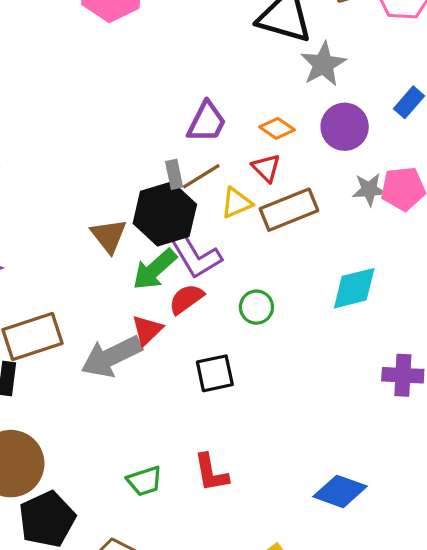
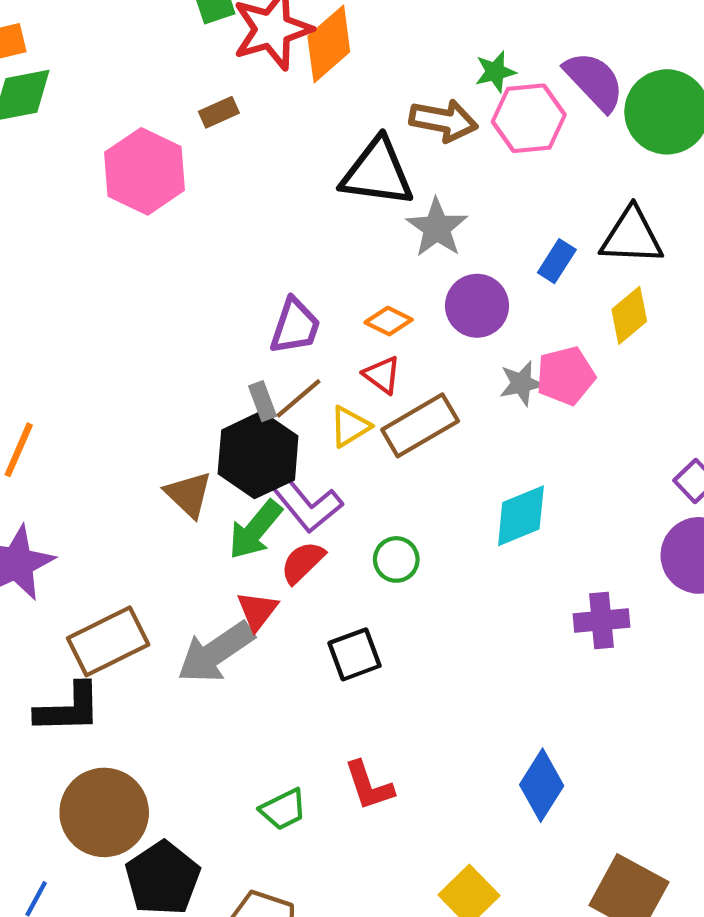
blue diamond: (340, 491) -> (542, 785), turned -69

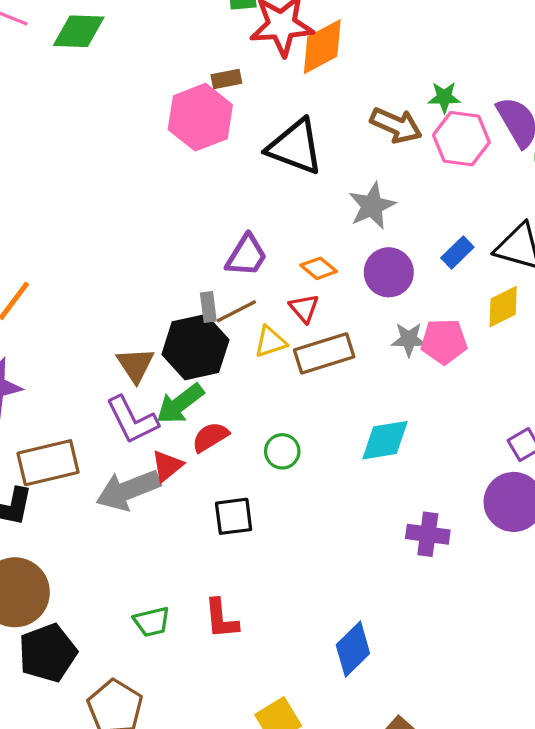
pink hexagon: (144, 171) -> (200, 117), moved
black triangle: (377, 173) -> (295, 147), moved
purple L-shape: (307, 504) -> (132, 420), moved

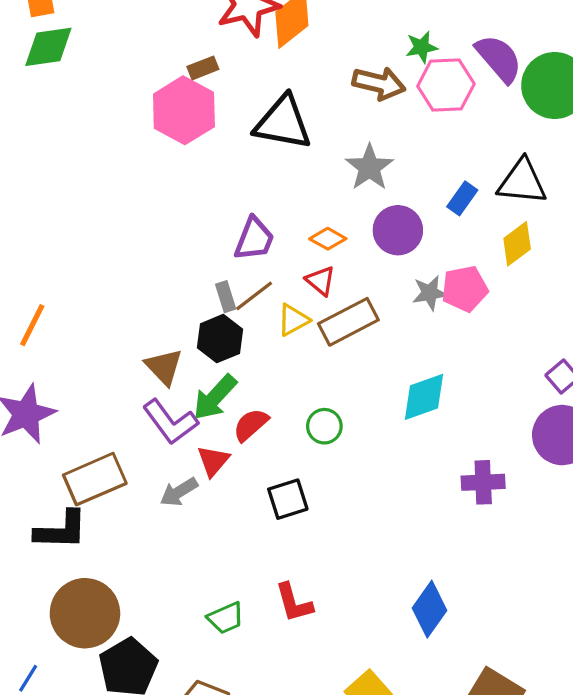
black hexagon: (195, 347) -> (220, 339), size x0.7
gray arrow: (128, 490) -> (179, 492), size x0.6

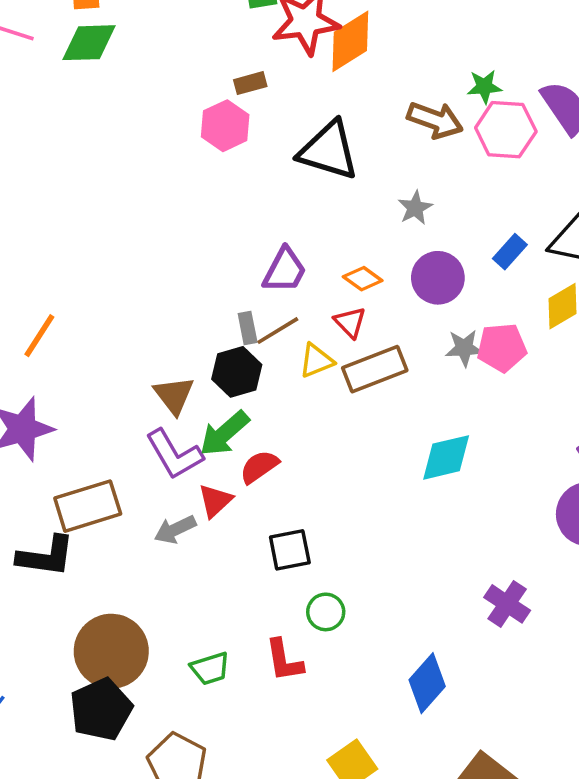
pink hexagon: (184, 110) -> (225, 126), size x0.7
gray star: (369, 167) -> (415, 208), size x0.7
green circle: (324, 426) -> (326, 612), moved
purple cross: (483, 482) -> (507, 604), moved, turned 30
brown circle: (85, 613) -> (111, 651), moved

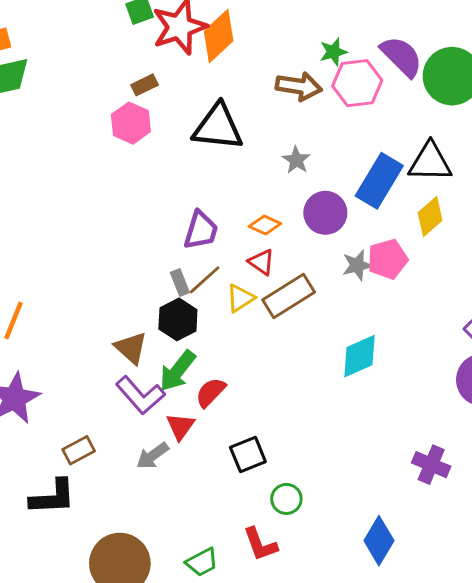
blue rectangle: (510, 252) -> (379, 181), size x1.8
brown rectangle: (88, 506) -> (79, 450), size x0.6

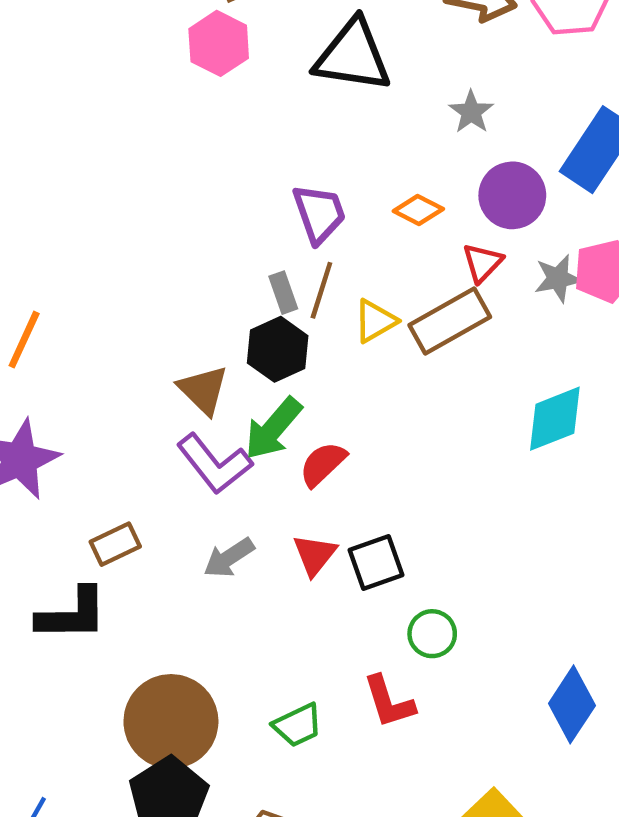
purple trapezoid: (201, 230) -> (319, 214), turned -39
red triangle: (262, 262) -> (482, 263), moved, turned 36
brown line: (205, 280) -> (321, 290), turned -33
red triangle: (180, 426) -> (315, 555), moved

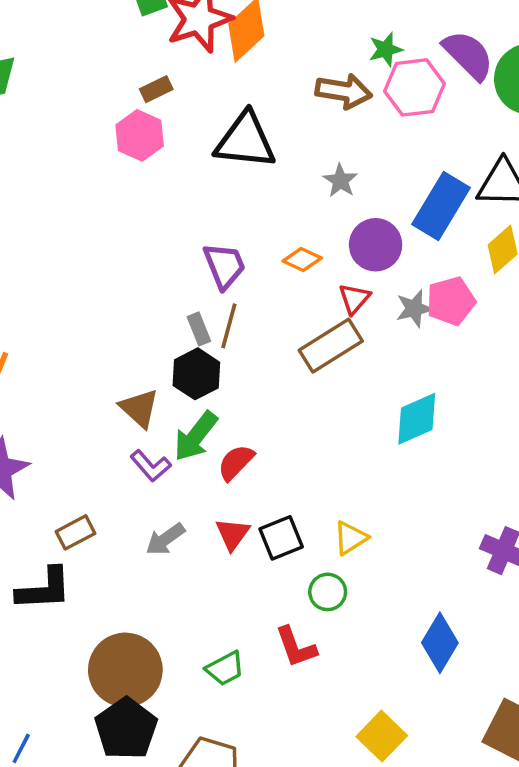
yellow triangle: (375, 321) -> (351, 538), moved
purple L-shape: (214, 464) -> (151, 466), size x0.7

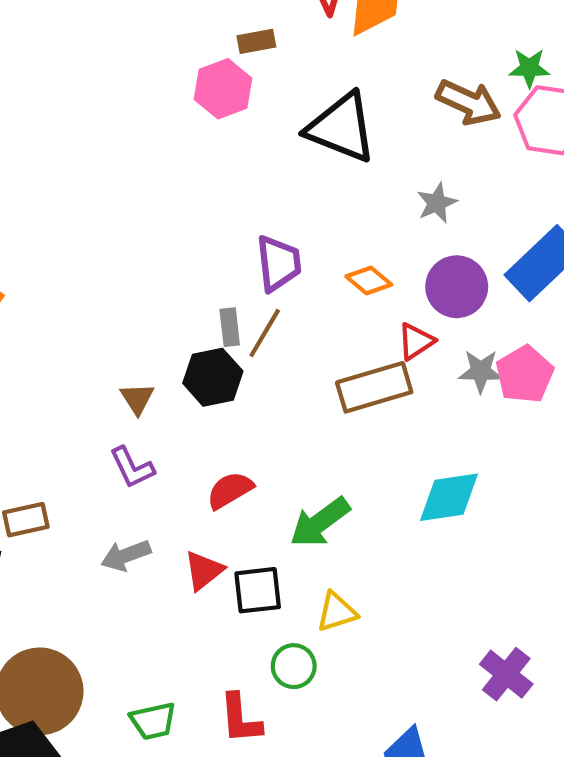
pink pentagon: (451, 301) -> (525, 374), turned -30
brown triangle: (139, 408) -> (137, 398), size x0.7
green arrow: (196, 436) -> (320, 522), moved

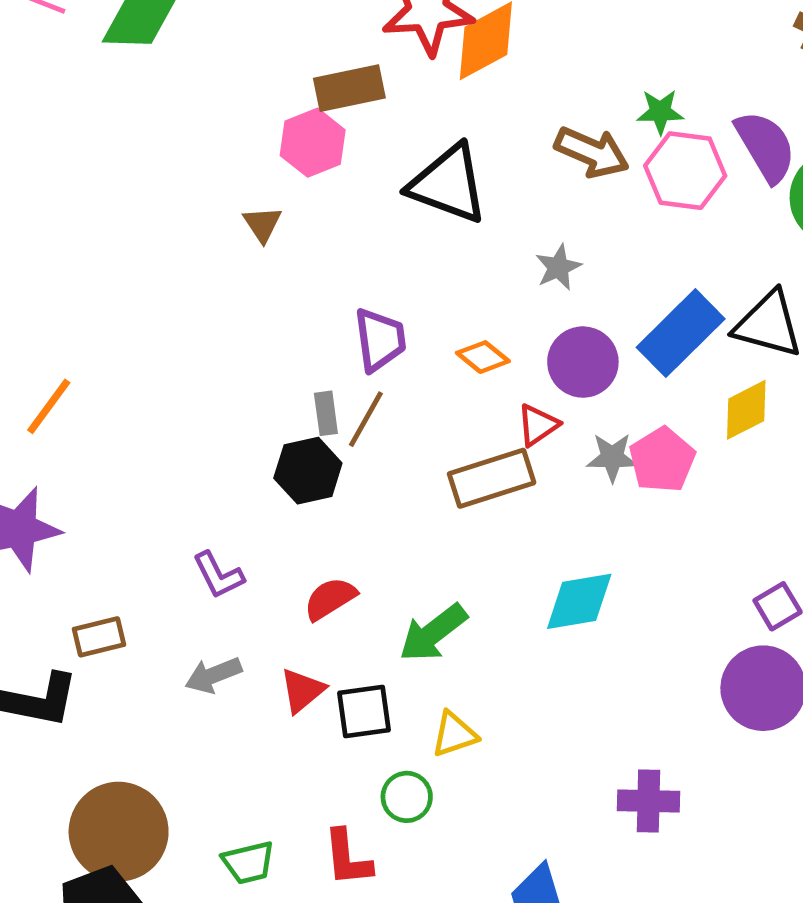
brown rectangle: (256, 41) -> (349, 88), size x1.6
brown triangle: (137, 398) -> (262, 224), moved
purple cross: (506, 674) -> (648, 801), turned -36

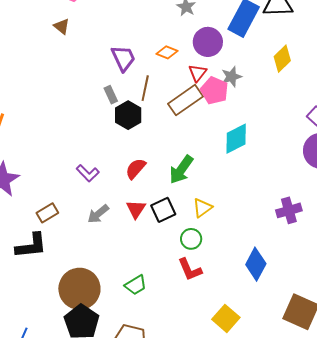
yellow diamond: (746, 410) -> (282, 59), moved
brown line: (366, 419) -> (145, 88), moved
pink pentagon: (662, 460) -> (214, 90), moved
black hexagon: (308, 471) -> (128, 115), moved
red L-shape: (347, 858) -> (190, 269), moved

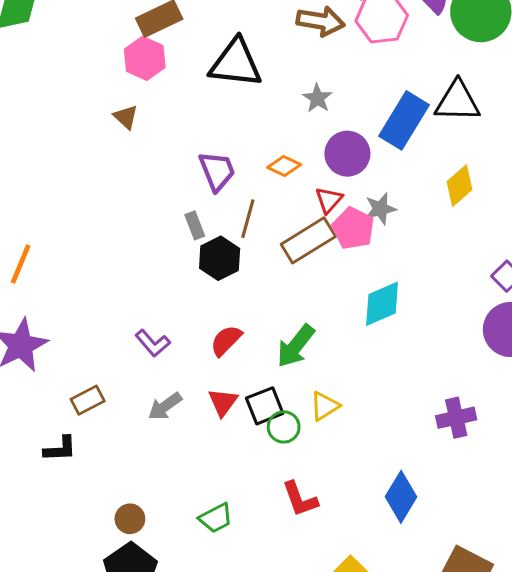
green circle: (191, 239) -> (284, 427), moved
black L-shape: (31, 246) -> (60, 449), size x0.7
brown circle: (79, 289) -> (130, 519), size x0.5

